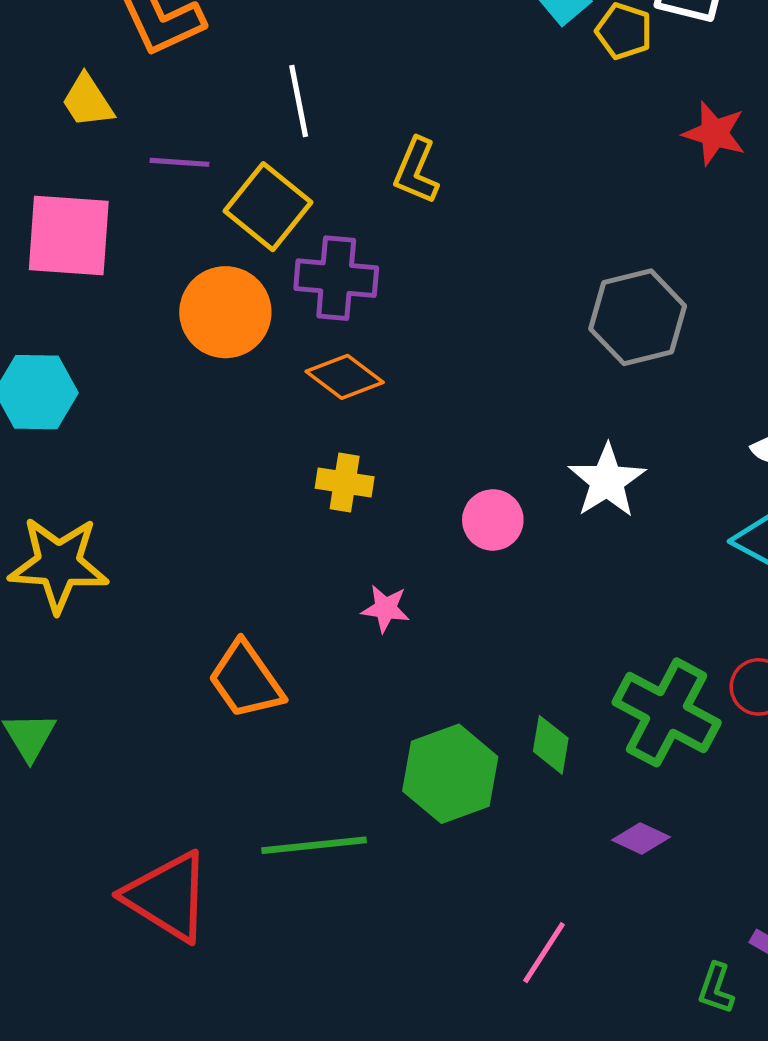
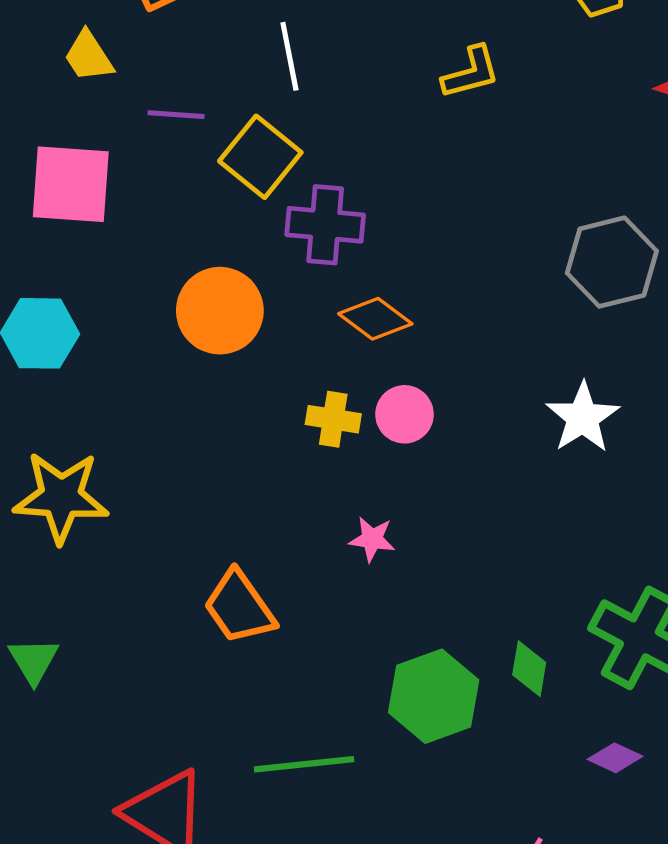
yellow L-shape: (416, 171) -> (471, 73), moved, turned -128
orange circle: (225, 312) -> (220, 311), moved
orange diamond: (345, 377) -> (375, 319), moved
pink circle: (493, 520) -> (405, 414), moved

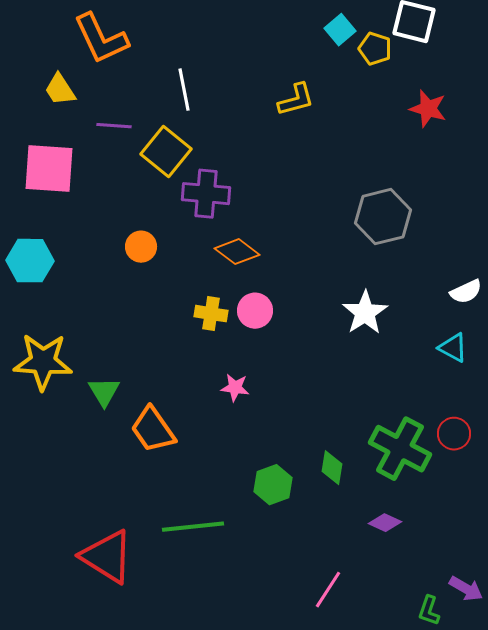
orange circle: (220, 311) -> (141, 247), size x0.6
green triangle: (34, 661) -> (104, 392), moved
green hexagon: (434, 696) -> (273, 485), size x0.7

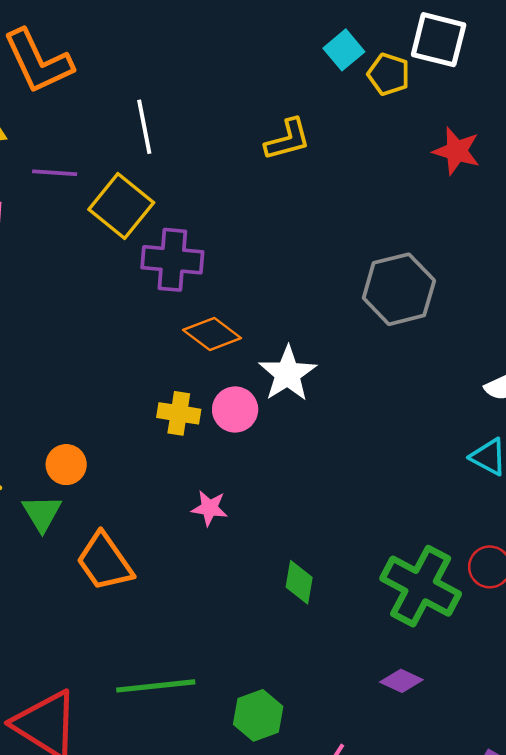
orange circle: (141, 247) -> (66, 465), moved
white star: (365, 313) -> (288, 374), moved
green diamond: (332, 468) -> (299, 582), moved
green hexagon: (273, 485) -> (258, 715), moved

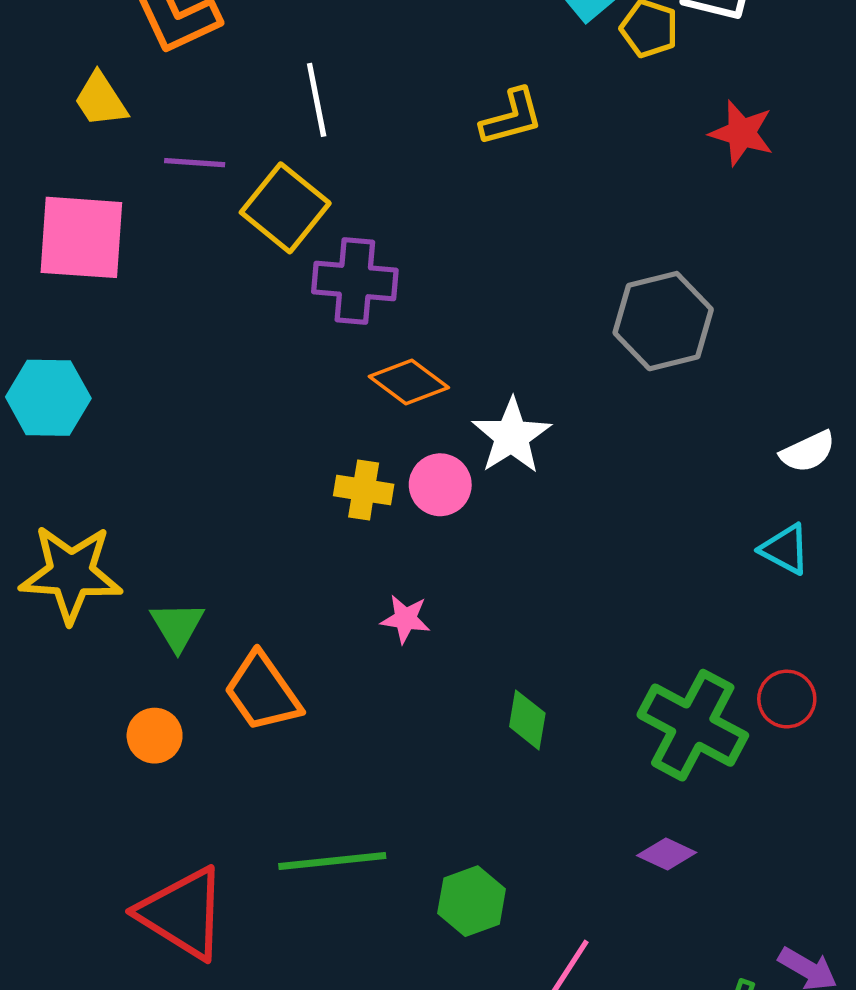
orange circle: (66, 465) -> (155, 736), moved

